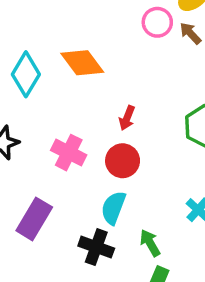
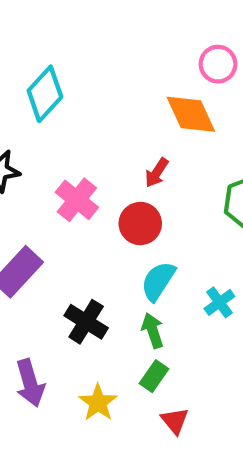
orange diamond: (82, 63) -> (191, 114), moved
cyan semicircle: (113, 208) -> (158, 281), moved

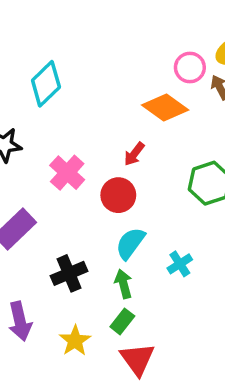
orange diamond: (191, 114) -> (165, 108), turned -33
black cross: (86, 322) -> (69, 273), turned 32
red triangle: (175, 421) -> (137, 359), size x1.5

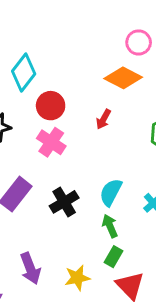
red circle: (118, 195) -> (51, 106), moved
black cross: (69, 273) -> (64, 202), moved
yellow star: (75, 341) -> (77, 278), turned 30

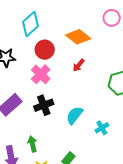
orange diamond: (123, 78) -> (78, 37), moved
black cross: (64, 202) -> (44, 105), moved
green arrow: (110, 226) -> (32, 144), moved

